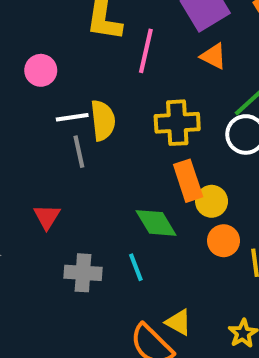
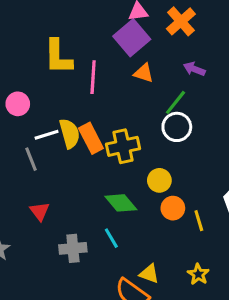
yellow cross: (177, 123) -> (123, 146), moved
gray line: (79, 152) -> (31, 159), moved
orange rectangle: (188, 181) -> (91, 138), moved

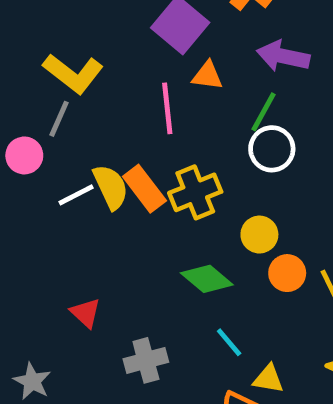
yellow L-shape: (58, 57) -> (73, 73), turned -42
purple arrow: (194, 69) -> (283, 56), size x1.5
pink line: (93, 77) -> (167, 108), moved
gray line: (31, 159) -> (59, 119), moved, turned 55
cyan line: (111, 238) -> (229, 342), moved

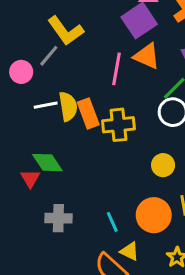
orange triangle: (207, 76) -> (147, 56), size x1.4
yellow circle: (259, 235) -> (163, 165), moved
orange circle: (287, 273) -> (154, 215), moved, size x1.5
green diamond: (207, 279) -> (47, 163), moved

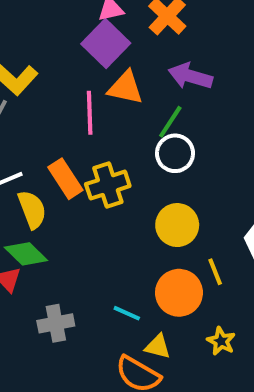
yellow semicircle: (68, 106) -> (32, 210), moved
yellow circle: (163, 165) -> (177, 225), size x1.4
cyan line: (112, 222) -> (127, 313), turned -30

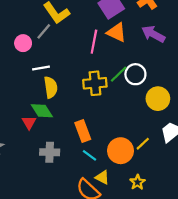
green line: (170, 122) -> (119, 74), moved
orange rectangle: (65, 179) -> (83, 131), moved
yellow circle: (177, 225) -> (158, 99), moved
yellow line: (215, 272) -> (143, 144), turned 56

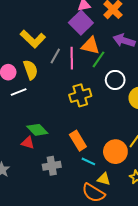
gray line: (44, 31) -> (55, 56), moved
white line: (41, 68) -> (19, 92), moved
green line: (119, 74) -> (99, 59), moved
yellow semicircle: (51, 87) -> (31, 70), moved
red triangle: (29, 122) -> (28, 143), turned -32

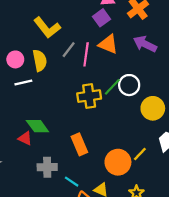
purple square: (81, 23) -> (102, 18), size x0.7
green line: (99, 59) -> (112, 87), moved
cyan line: (88, 161) -> (72, 182), moved

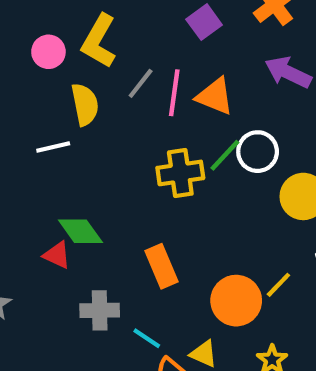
yellow L-shape: (47, 28) -> (99, 41), turned 68
orange triangle: (108, 44) -> (215, 96), moved
pink circle: (15, 59) -> (48, 52), moved

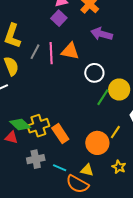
green line: (225, 155) -> (103, 97), moved
yellow cross: (180, 173) -> (38, 126), moved

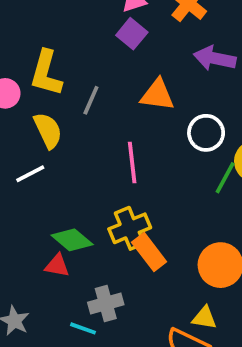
pink line: (51, 53) -> (132, 163), moved
yellow cross: (38, 126) -> (130, 228), moved
cyan line: (60, 168) -> (83, 328), moved

